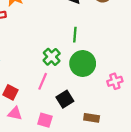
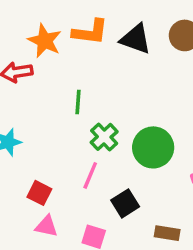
green line: (75, 35) -> (78, 102), moved

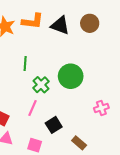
green circle: (153, 147) -> (71, 76), moved
brown rectangle: (167, 233) -> (79, 143), turned 32

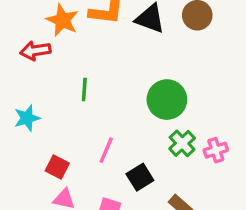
green line: (25, 64) -> (84, 89), moved
green cross: (41, 85) -> (182, 143), moved

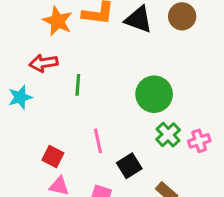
red arrow: (35, 51) -> (44, 63), moved
cyan star: (27, 118) -> (20, 97), moved
pink line: (106, 150) -> (98, 141), turned -35

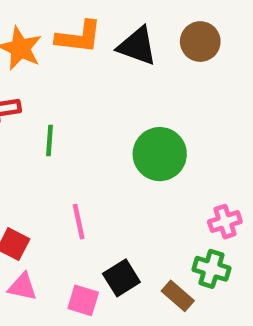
green cross: (168, 135) -> (211, 269), moved, turned -30
black square: (129, 166) -> (121, 278), moved

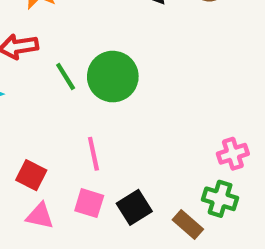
green line: (49, 141) -> (66, 77), turned -36
green circle: (160, 154) -> (113, 77), moved
pink square: (83, 300) -> (89, 203), moved

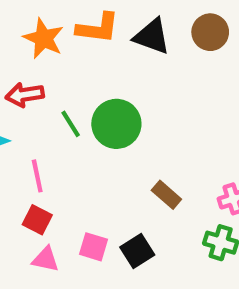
pink line: (93, 154) -> (37, 176), moved
brown rectangle: (188, 225) -> (166, 195), moved

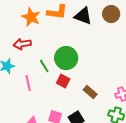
green line: (71, 124) -> (44, 66), moved
red square: (37, 220) -> (63, 81), moved

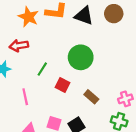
green circle: (66, 58) -> (81, 57), moved
green line: (44, 66) -> (42, 69), turned 64
pink line: (28, 83) -> (25, 97), moved

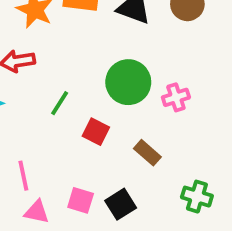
pink line: (25, 97) -> (23, 176), moved
pink cross: (125, 99) -> (176, 97), moved

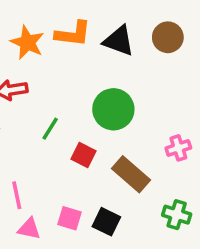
pink cross: (176, 97) -> (178, 148), moved
brown rectangle: (147, 153) -> (131, 174), size x1.5
black square: (121, 204) -> (106, 222), turned -32

